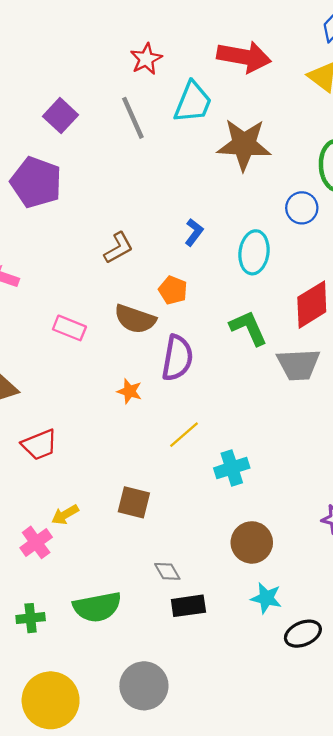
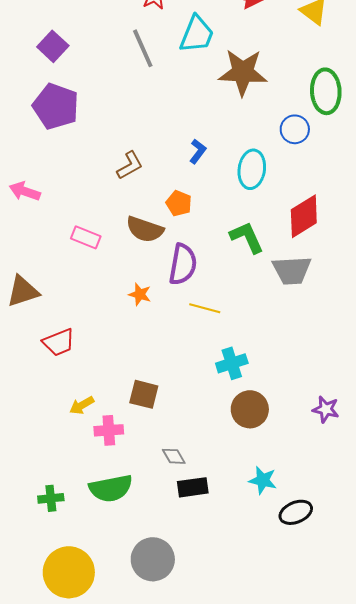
purple square: (61, 116) -> (53, 46), moved
yellow line: (184, 435) -> (205, 308), moved, turned 56
pink cross: (36, 542) -> (109, 430), moved, turned 32
brown circle: (252, 542) -> (250, 409), moved

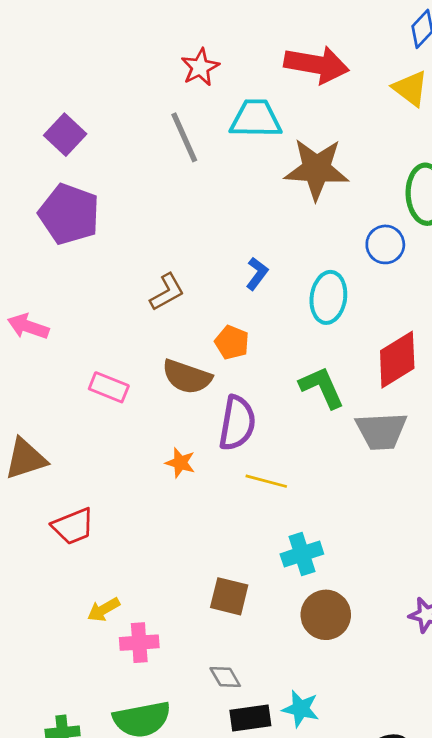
cyan trapezoid: (197, 34) -> (256, 119), turned -111
brown square: (144, 394) -> (229, 596), moved
cyan star: (263, 480) -> (301, 709), moved

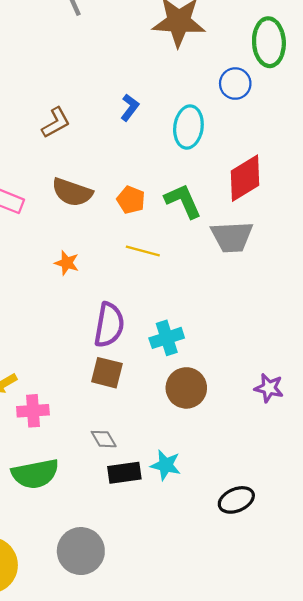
orange pentagon: (232, 342) -> (131, 200), moved
purple semicircle: (237, 423) -> (109, 325), moved
yellow line: (266, 481) -> (143, 251), moved

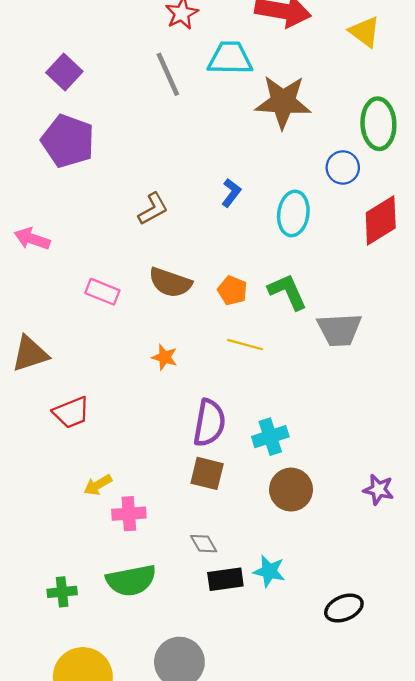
red diamond: (245, 178) -> (381, 220), moved

